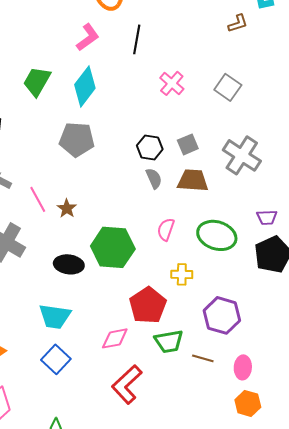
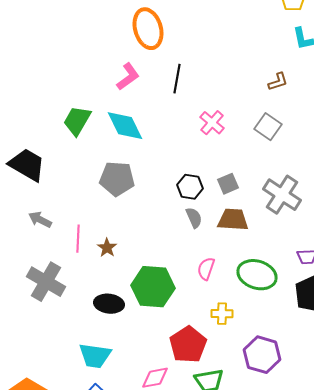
brown L-shape: (238, 23) -> (278, 82), moved
cyan diamond: (85, 86) -> (125, 126), turned -63
pink line: (38, 199) -> (78, 239), turned 32

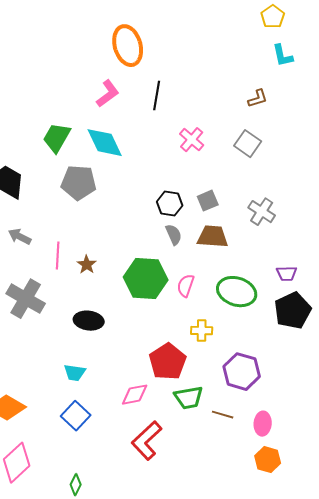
gray pentagon: (117, 179) -> (79, 183), moved
gray cross: (282, 195) -> (262, 212), size x0.7
green hexagon: (153, 287) -> (146, 279), moved
cyan trapezoid: (95, 356) -> (75, 373), size x0.7

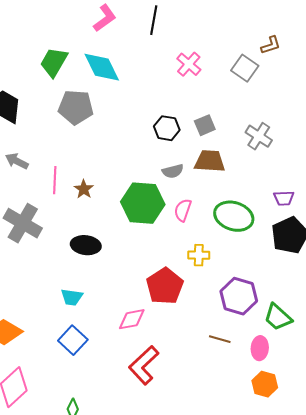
brown L-shape: (258, 99) -> (271, 45), moved
gray semicircle: (174, 235) -> (173, 171), moved, turned 100
green trapezoid: (189, 398) -> (278, 317), moved, turned 52

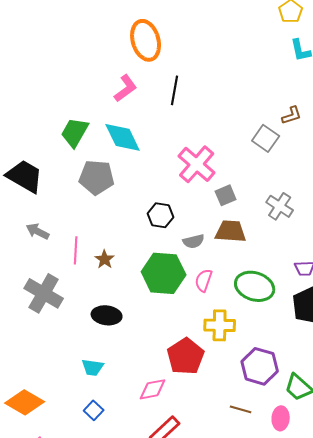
pink cross: (189, 64) -> (197, 164), moved, size x1.5
black hexagon: (167, 128) -> (161, 215), moved
yellow cross: (199, 255) -> (220, 325), size x1.4
blue square: (73, 340) -> (94, 410), size x0.7

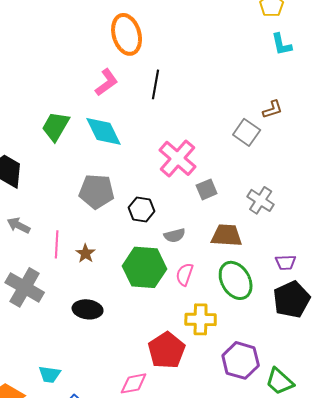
gray pentagon: (97, 177) -> (97, 191), moved
brown trapezoid: (231, 231) -> (227, 235), moved
green ellipse: (255, 286) -> (236, 280), turned 42
cyan trapezoid: (93, 367) -> (50, 374), moved

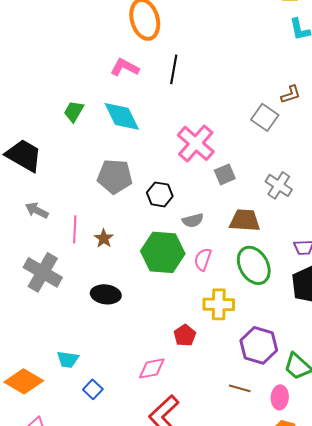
pink L-shape: (107, 82) -> (125, 67), turned -116
green trapezoid: (56, 126) -> (74, 111), size x0.7
red pentagon: (167, 350) -> (185, 335), size x0.6

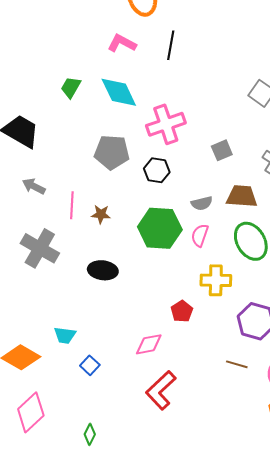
pink cross: (196, 143) -> (166, 124), moved, turned 30
gray semicircle: (193, 220) -> (202, 203), moved
brown star: (104, 238) -> (101, 214), turned -30

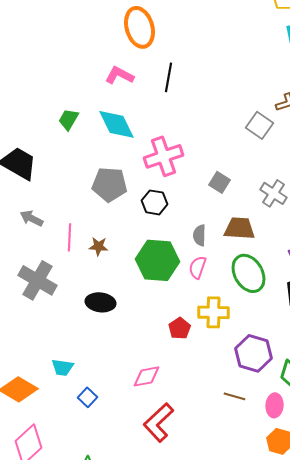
gray square: (222, 150) -> (220, 182), turned -35
gray semicircle: (202, 203) -> (200, 235), turned 105
red pentagon: (182, 311) -> (180, 328), moved

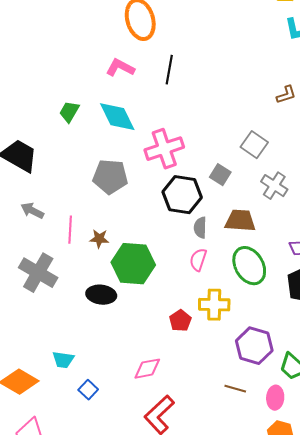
gray square: (260, 125) -> (254, 145), moved
black hexagon: (154, 202) -> (182, 195), moved, size x1.5
green hexagon: (158, 260) -> (133, 264), moved

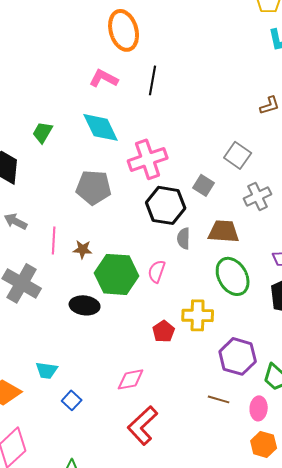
green trapezoid: (69, 112) -> (43, 132), moved
gray cross: (274, 186) -> (258, 196), turned 32
pink semicircle: (198, 260) -> (157, 271), moved

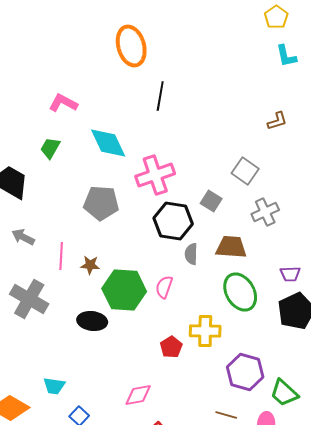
pink L-shape: (104, 78) -> (63, 103), moved

